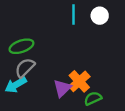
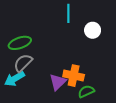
white circle: (100, 16) -> (93, 30), moved
orange cross: (79, 81) -> (74, 76), turned -36

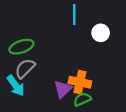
cyan arrow: (15, 79) -> (16, 86), turned -96
green semicircle: (86, 91) -> (82, 99), moved

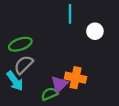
green semicircle: (82, 99) -> (50, 94), moved

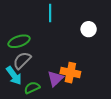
cyan line: (70, 14) -> (50, 13), moved
green semicircle: (50, 94) -> (32, 88), moved

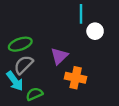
cyan line: (50, 13) -> (81, 14), moved
purple triangle: (55, 79) -> (59, 56), moved

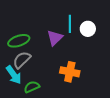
cyan line: (81, 14) -> (70, 24), moved
purple triangle: (59, 56) -> (55, 38), moved

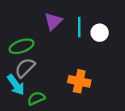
purple triangle: (55, 38) -> (53, 21), moved

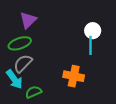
purple triangle: (53, 21) -> (28, 20), moved
cyan line: (79, 27) -> (91, 45), moved

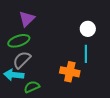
cyan line: (91, 45) -> (86, 54), moved
cyan arrow: (14, 79) -> (14, 75), turned 132

